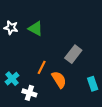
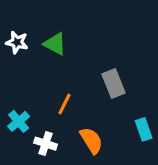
gray rectangle: (73, 54) -> (114, 83), turned -60
orange semicircle: (59, 80) -> (91, 140), moved

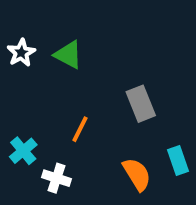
white star: (17, 42) -> (21, 53), turned 30
orange semicircle: (91, 140) -> (137, 174), moved

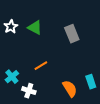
gray rectangle: (141, 104) -> (72, 34), moved
orange line: (80, 129) -> (41, 66), turned 32

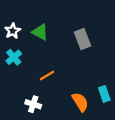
cyan cross: (12, 77) -> (14, 57), moved

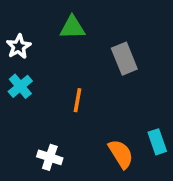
green triangle: (40, 32) -> (72, 27), moved, turned -30
orange line: (47, 76) -> (78, 100), moved, turned -49

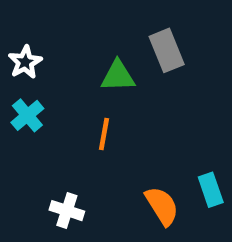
green triangle: (72, 27) -> (118, 76), moved
gray rectangle: (124, 59) -> (167, 50), moved

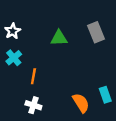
gray rectangle: (167, 50) -> (96, 32), moved
orange line: (104, 134) -> (33, 76), moved

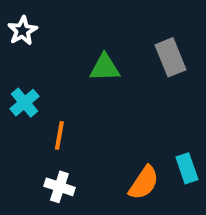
white star: (13, 31) -> (22, 31), moved
orange semicircle: (81, 103) -> (144, 183), turned 66

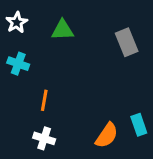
green triangle: (105, 68) -> (62, 30), moved
cyan cross: (25, 103) -> (18, 64), moved, turned -30

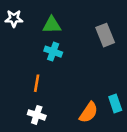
white star: (17, 22) -> (14, 19), turned 30
cyan cross: (18, 64) -> (53, 52), moved

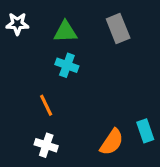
gray rectangle: (105, 35) -> (118, 29), moved
orange line: (37, 83) -> (46, 105), turned -36

